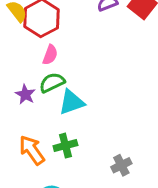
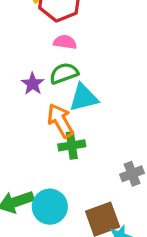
pink semicircle: (50, 55) -> (65, 42), turned -108
orange arrow: (32, 150) -> (60, 121), moved

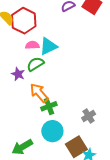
cyan triangle: (83, 98) -> (48, 46), moved
cyan circle: (50, 207) -> (52, 131), moved

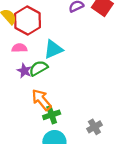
pink semicircle: (32, 45) -> (19, 48), moved
purple star: (18, 74) -> (24, 71), moved

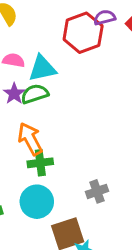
red hexagon: (27, 20) -> (83, 33), moved
cyan triangle: (53, 49) -> (42, 68), moved

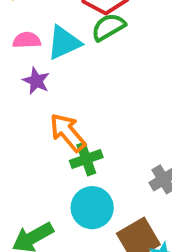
green semicircle: (35, 94) -> (108, 27), moved

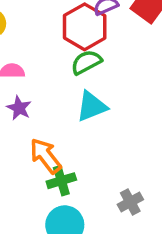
cyan triangle: (64, 43) -> (92, 106), moved

